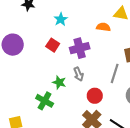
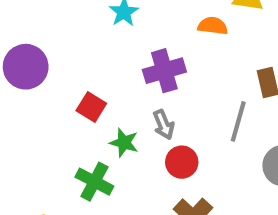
red square: (53, 45) -> (91, 107), moved
red circle: (95, 96) -> (182, 162), moved

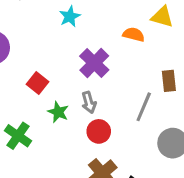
purple cross: (164, 71) -> (94, 63), turned -36
green cross: (94, 182) -> (18, 136), moved

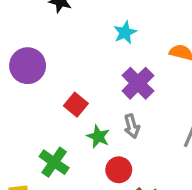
cyan star: (70, 16) -> (125, 32), moved
red circle: (99, 131) -> (119, 170), moved

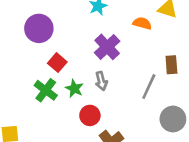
purple circle: (28, 66) -> (39, 28), moved
green cross: (54, 162) -> (46, 90), moved

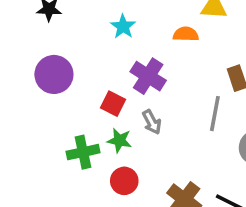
red square: (57, 63) -> (113, 104), moved
green cross: (46, 90) -> (83, 152), turned -35
red circle: (90, 115) -> (124, 181), moved

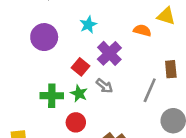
cyan star: (123, 27) -> (88, 25), moved
gray arrow: (152, 122) -> (104, 86), turned -36

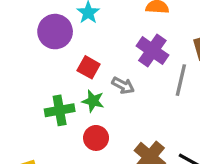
purple circle: (44, 37) -> (55, 32), moved
purple cross: (109, 53) -> (152, 51), moved

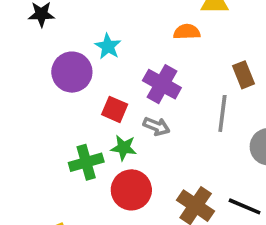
purple cross: (152, 51) -> (162, 84), moved
red circle: (96, 138) -> (131, 190), size x1.4

